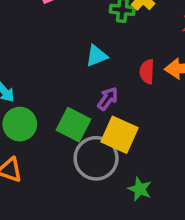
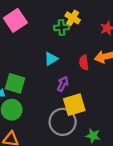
green square: (74, 125) -> (15, 83), moved
yellow square: (119, 135) -> (74, 105), turned -30

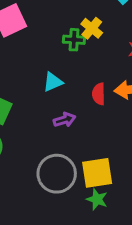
purple arrow: (63, 84) -> (65, 120), turned 40
yellow square: (74, 105) -> (97, 173), moved

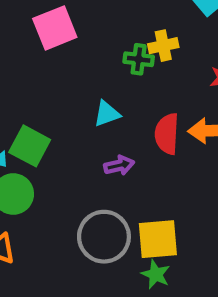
yellow cross: (92, 28) -> (163, 46), turned 35
red semicircle: (99, 94) -> (167, 134), size x1.4

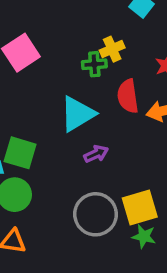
cyan triangle: (107, 114) -> (77, 114), size x1.6
red semicircle: (167, 134) -> (128, 96), moved

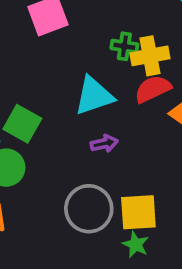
yellow cross: (112, 49) -> (150, 56), moved, size x1.4
red semicircle: (128, 96) -> (153, 89), turned 60

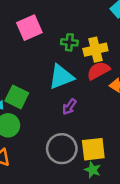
green cross: (124, 46) -> (69, 42), moved
purple arrow: (104, 144) -> (69, 107), turned 140

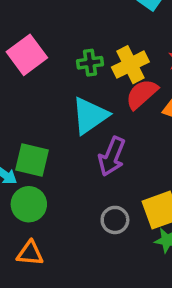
purple arrow: (69, 107) -> (112, 156), size x1.5
gray circle: (62, 149) -> (115, 220), size x0.6

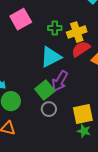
green square: (32, 160) -> (45, 90), moved, turned 30
gray circle: (115, 220) -> (49, 109), moved

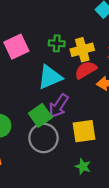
pink square: (21, 19) -> (16, 47), moved
gray circle: (49, 109) -> (44, 138), size x1.6
yellow square: (83, 114) -> (84, 131), moved

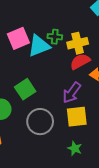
cyan triangle: (50, 77) -> (39, 46), moved
purple arrow: (59, 106) -> (72, 93), moved
green square: (40, 115) -> (25, 89), moved

